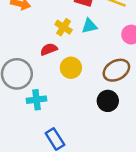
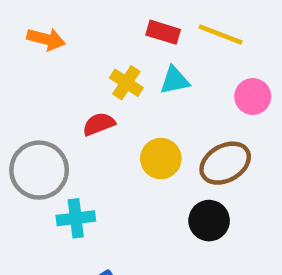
yellow circle: (71, 68) -> (161, 159), moved

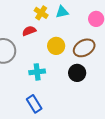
cyan cross: (76, 218) -> (37, 72), moved

